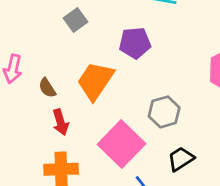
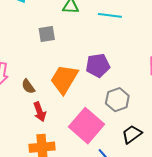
gray square: (76, 20) -> (47, 34), turned 30
purple pentagon: (135, 43) -> (98, 65), moved

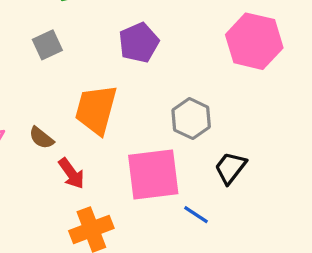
purple pentagon: (98, 65) -> (139, 43), moved
pink square: (86, 126) -> (153, 174), turned -32

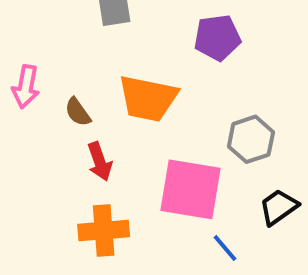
orange trapezoid: (96, 110) -> (148, 98), turned -110

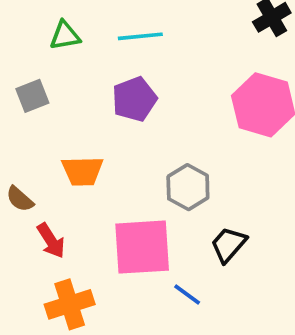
orange trapezoid: (148, 98) -> (82, 171), size x0.7

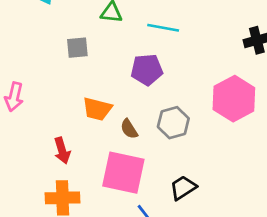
gray hexagon: (188, 187) -> (173, 123), moved
brown semicircle: (20, 199) -> (129, 129), moved

